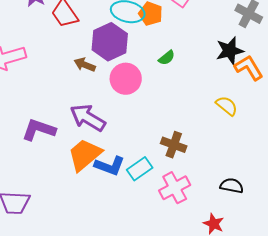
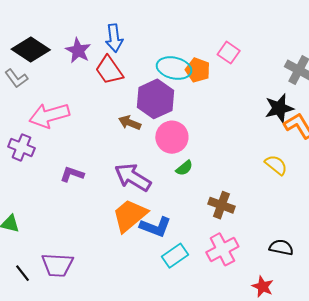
green semicircle: (167, 58) -> (184, 168), moved
purple L-shape: (39, 130) -> (72, 174), moved, size x0.7
cyan rectangle: (140, 169) -> (175, 256), moved

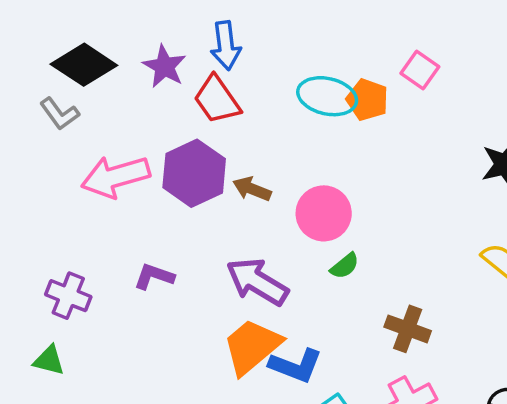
purple hexagon: (155, 99) -> (194, 173), moved
purple cross: (21, 147) -> (68, 296), moved

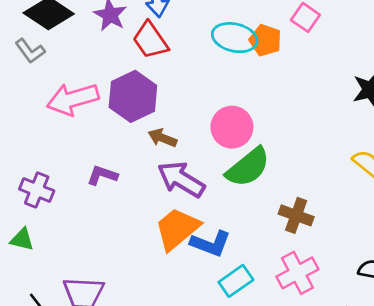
brown arrow: (252, 189) -> (162, 138), moved
green semicircle: (345, 266) -> (248, 167), size x2.0

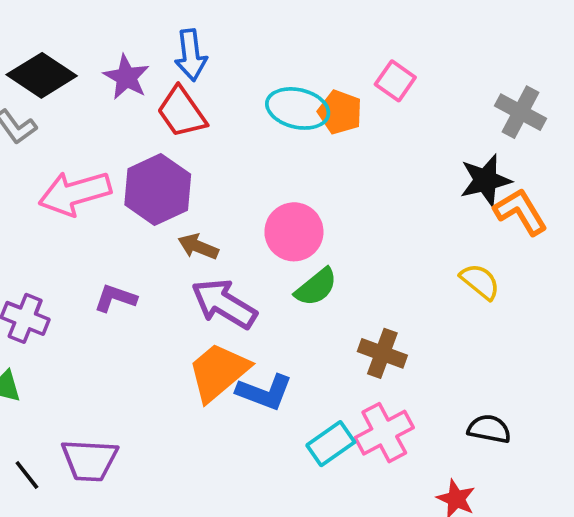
green semicircle: (248, 167) -> (316, 287), size x0.7
cyan rectangle: (236, 281) -> (331, 444), moved

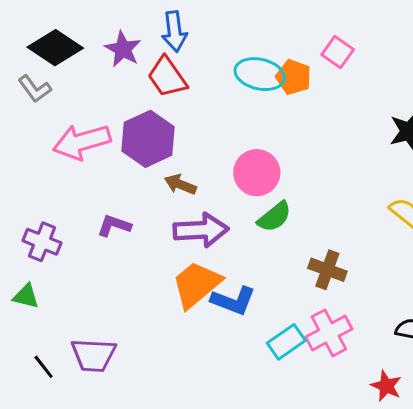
purple arrow: (224, 304) -> (201, 230), turned 146

